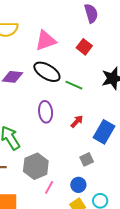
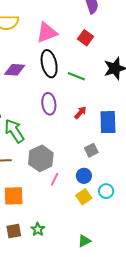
black ellipse: (47, 72) -> (49, 64), turned 48
blue rectangle: (104, 132) -> (108, 122), turned -30

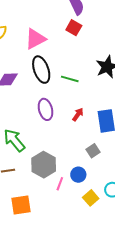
red square: (86, 38) -> (74, 28), moved
blue circle: (84, 176) -> (78, 175), moved

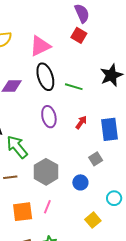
pink line: (60, 184) -> (47, 207), moved
yellow square: (91, 198) -> (93, 220), moved

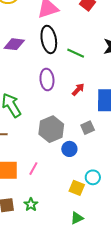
gray hexagon: (46, 172) -> (51, 129), moved
cyan circle: (114, 198) -> (93, 177), moved
yellow square: (93, 220) -> (77, 188), turned -35

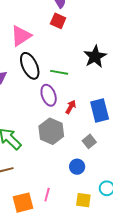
purple ellipse: (47, 79) -> (49, 95), moved
gray hexagon: (51, 129) -> (51, 131), moved
yellow square: (77, 188) -> (83, 200), moved

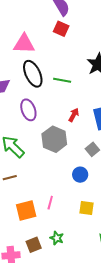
pink triangle: (21, 36) -> (24, 44), turned 35
purple ellipse: (49, 95) -> (28, 110), moved

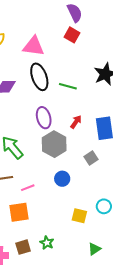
purple ellipse: (28, 110) -> (44, 118), moved
blue circle: (80, 175) -> (62, 179), moved
pink line: (50, 203) -> (28, 188), moved, turned 48

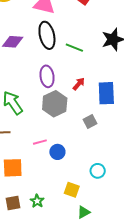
blue circle: (62, 179) -> (57, 152), moved
pink line: (28, 188) -> (40, 142), moved
yellow square: (79, 216) -> (72, 190), moved

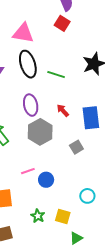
red arrow: (79, 84) -> (63, 110), turned -80
green star: (37, 201) -> (38, 216), moved

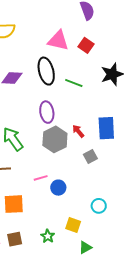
red square: (62, 23) -> (86, 45), moved
pink triangle: (23, 33) -> (58, 40), moved
red arrow: (63, 110) -> (78, 131), moved
green star: (38, 216) -> (48, 236), moved

